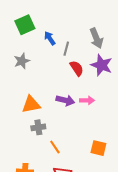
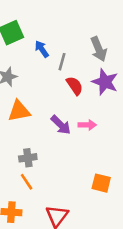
purple arrow: (65, 100) -> (61, 125), turned 30
orange triangle: (31, 105) -> (19, 111), moved
orange line: (55, 147) -> (27, 182), moved

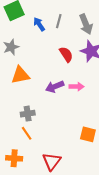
gray line: (62, 62) -> (59, 21), moved
purple arrow: (61, 125) -> (55, 87), turned 114

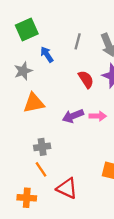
blue arrow: (39, 24) -> (47, 54), moved
red triangle: (52, 161) -> (67, 188), moved, turned -42

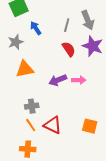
gray line: (78, 41) -> (67, 25), moved
red triangle: (67, 188) -> (53, 125), moved
orange cross: (27, 198) -> (28, 149), moved

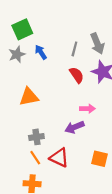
gray star: (16, 42) -> (17, 54), moved
purple arrow: (58, 80) -> (74, 127), moved

